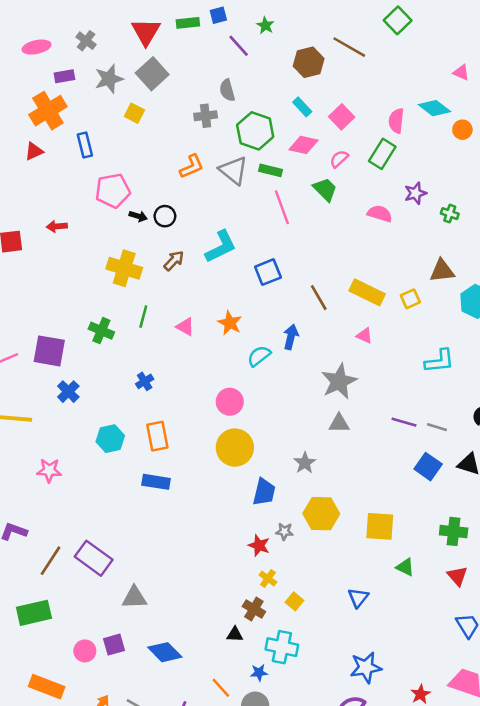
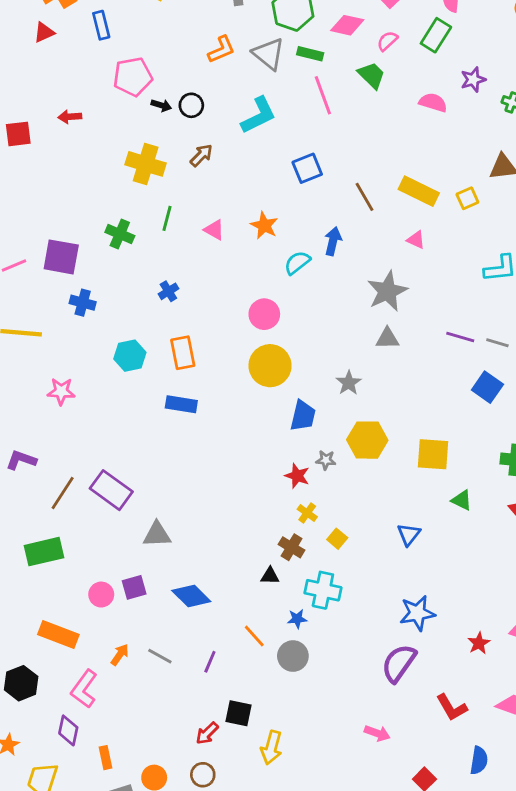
cyan L-shape: (221, 247) -> (259, 115), moved
blue cross: (68, 392) -> (83, 303), turned -30

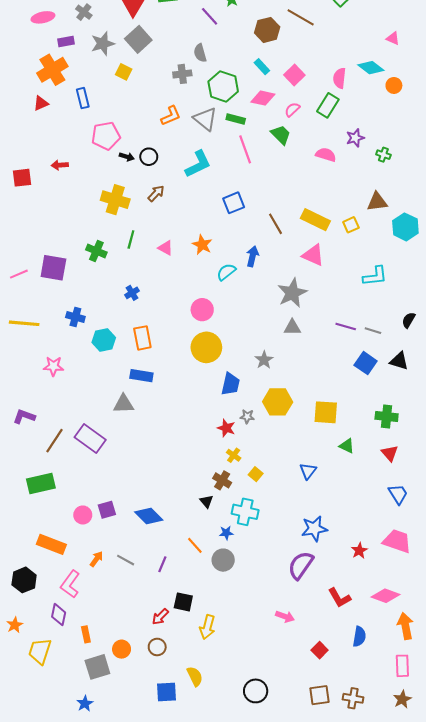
pink triangle: (416, 240) -> (313, 255), size x1.6
blue cross: (83, 303) -> (75, 317), moved
gray triangle: (157, 534) -> (124, 404), moved
black triangle: (270, 576) -> (206, 501), turned 48

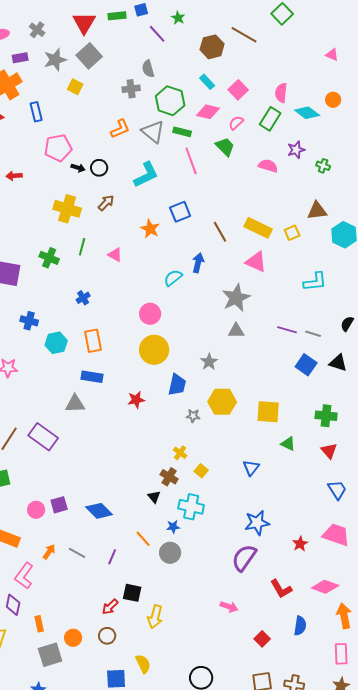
cyan diamond: (371, 68) -> (307, 113), moved
orange star: (202, 245) -> (150, 229), moved
red star: (226, 428) -> (136, 400), moved, turned -30

